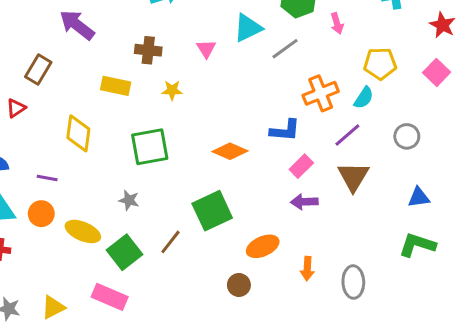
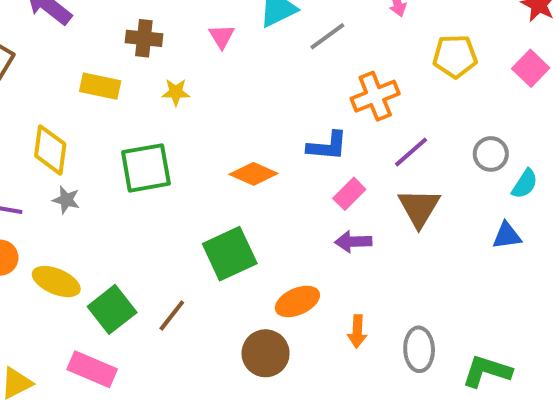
cyan semicircle: (364, 98) -> (525, 184), moved
gray star: (129, 200) -> (66, 200), moved
brown line: (171, 242) -> (172, 315), moved
green L-shape: (417, 245) -> (487, 371), moved
brown circle: (239, 285) -> (266, 353), size x1.5

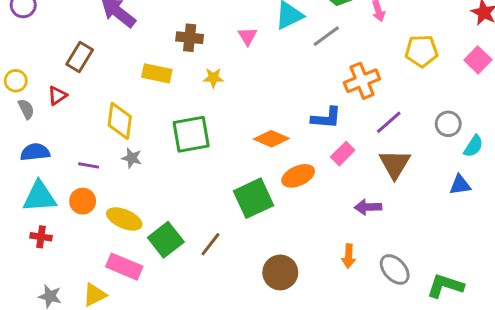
purple arrow: (353, 242) -> (368, 207), moved
orange ellipse: (297, 301) -> (298, 176), moved
gray ellipse: (419, 349) -> (395, 269), turned -40
pink rectangle: (92, 369) -> (124, 267), moved

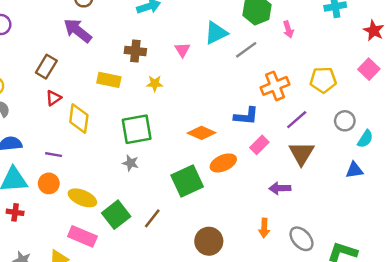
yellow pentagon: (421, 51) -> (323, 80), moved
red triangle: (57, 96) -> (54, 98), moved
gray star: (132, 158) -> (131, 163), moved

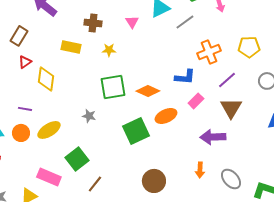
green square: (137, 129) -> (113, 87), moved
purple arrow: (280, 188) -> (213, 137), size x1.4
yellow ellipse: (82, 198) -> (49, 130), moved, turned -55
brown line: (152, 218) -> (95, 184), moved

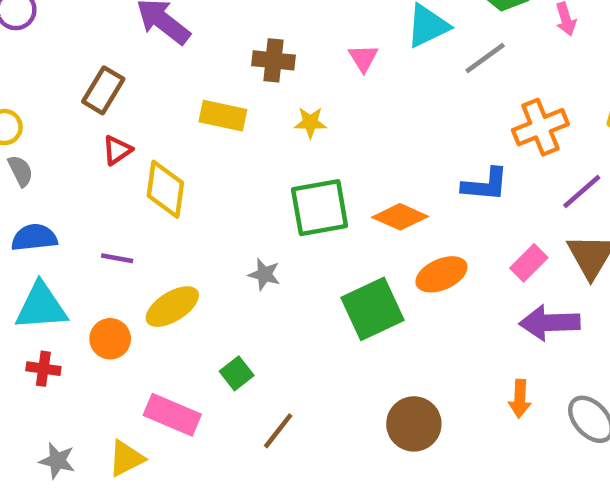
pink rectangle: (196, 101) -> (529, 263), moved
orange circle: (21, 133) -> (110, 339), moved
green square: (77, 159) -> (237, 373), size x0.6

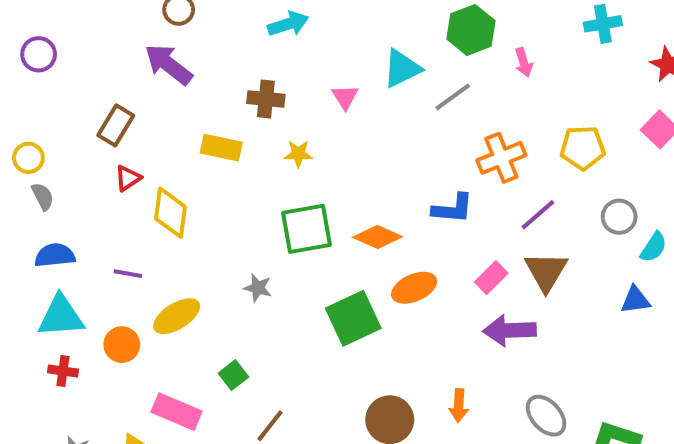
orange arrow: (520, 399) -> (459, 405), moved

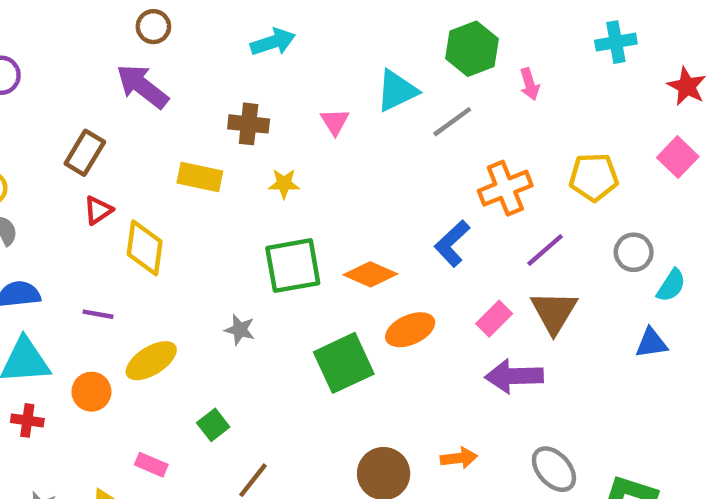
blue L-shape: (453, 209) -> (452, 243), turned 132
orange arrow: (459, 405) -> (459, 458), turned -100
pink rectangle: (177, 412) -> (151, 465), size x0.6

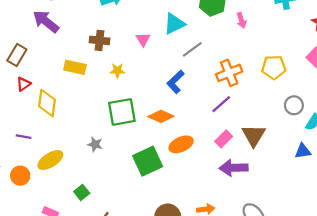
gray line: (452, 122) -> (192, 49), moved
blue L-shape: (452, 243) -> (175, 82), moved
purple line: (545, 250) -> (221, 104), moved

